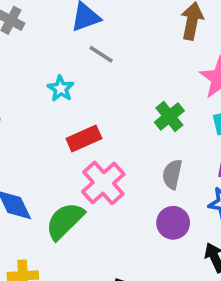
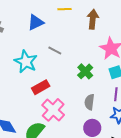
gray line: (101, 54) -> (55, 50), moved
cyan star: (61, 89) -> (26, 62), size x1.6

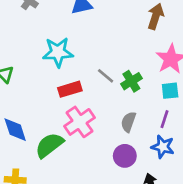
gray line: (55, 50) -> (106, 76), moved
cyan star: (26, 62) -> (58, 52), turned 30

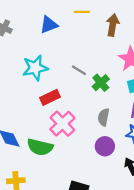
gray line: (106, 76) -> (79, 70), moved
green semicircle: (49, 145) -> (40, 147), turned -120

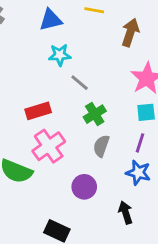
cyan star: (35, 68) -> (60, 55), moved, size x0.7
green cross: (101, 83) -> (95, 114), moved
purple circle: (105, 146) -> (84, 187), moved

